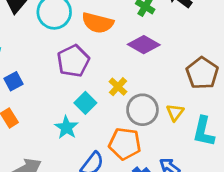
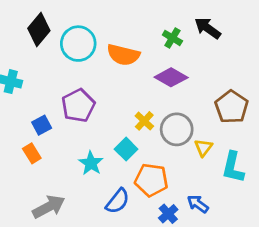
purple pentagon: (73, 61) -> (78, 105), moved
blue square: (13, 81) -> (42, 125), moved
cyan square: (85, 103) -> (126, 149), moved
gray circle: (142, 110) -> (177, 129), moved

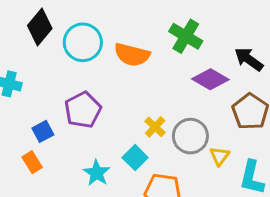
black arrow: (208, 28) -> (249, 59), moved
green cross: (172, 38) -> (186, 36), size x1.5
purple diamond: (171, 77) -> (210, 79), moved

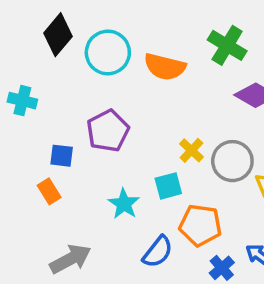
blue square: (43, 131) -> (62, 156), turned 35
cyan square: (135, 158) -> (168, 186), turned 30

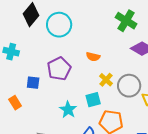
orange semicircle: (165, 67) -> (93, 57), moved, size x0.6
orange rectangle: (49, 191) -> (15, 103), moved

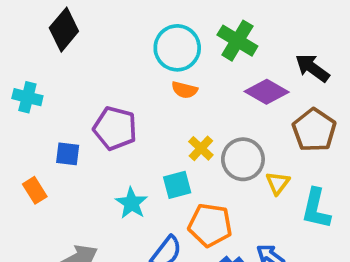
cyan circle: (59, 25) -> (177, 48), moved
orange semicircle: (93, 57) -> (184, 90), moved
purple pentagon: (59, 69) -> (115, 128), turned -30

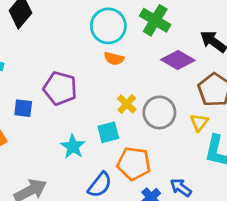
yellow triangle: (278, 183) -> (199, 122), moved

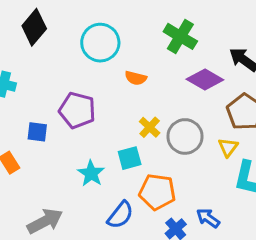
cyan circle: (108, 26) -> (100, 43), moved

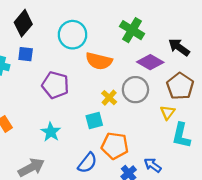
orange semicircle: (136, 78) -> (99, 61), size x1.6
blue square: (37, 132) -> (26, 54), moved
gray circle: (185, 136) -> (135, 90), moved
cyan star: (91, 173) -> (51, 132), moved

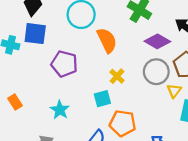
blue square: (26, 54) -> (35, 34), size x1.5
orange semicircle: (99, 61) -> (107, 40), turned -130
gray circle: (135, 90) -> (156, 72), moved

